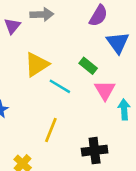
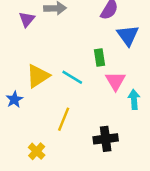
yellow triangle: (37, 64) -> (38, 76), moved
green rectangle: (88, 66) -> (99, 58), turned 42

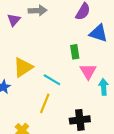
blue triangle: (128, 35) -> (98, 33), turned -36
cyan line: (72, 77) -> (52, 80), moved

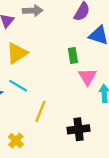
yellow triangle: (23, 67) -> (17, 53), moved
cyan line: (52, 80) -> (18, 86), moved

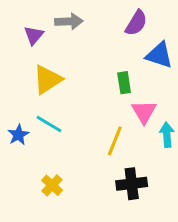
yellow line: (40, 111) -> (115, 141), moved
yellow cross: (16, 141) -> (52, 185), moved

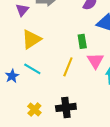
yellow line: (115, 141) -> (68, 67), moved
black cross: (132, 184) -> (66, 107), moved

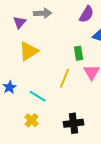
cyan line: (32, 69) -> (38, 96), moved
black cross: (66, 107) -> (74, 123), moved

